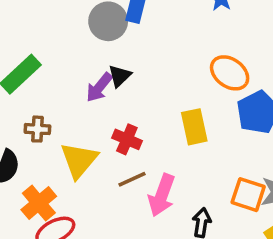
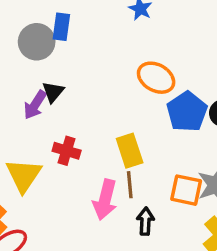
yellow rectangle: (194, 127) -> (130, 151), moved
brown line: (132, 179) -> (130, 185), moved, turned -64

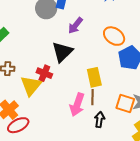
black triangle: (53, 92) -> (62, 52), moved, size x1.6
purple arrow: (35, 105) -> (75, 25), moved
red cross: (67, 151) -> (44, 73), moved

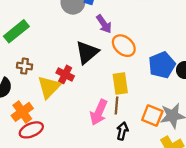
purple arrow: (75, 25) -> (104, 24), turned -78
orange ellipse: (114, 36) -> (124, 46), moved

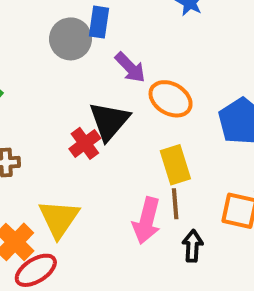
red cross: (65, 74) -> (85, 143), moved, turned 36
yellow triangle: (49, 87) -> (59, 219), moved

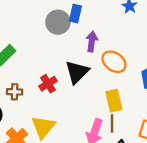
purple arrow: (130, 67) -> (92, 42), turned -132
red cross: (85, 143) -> (48, 84), moved

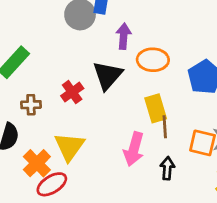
orange ellipse: (114, 62) -> (153, 60), turned -30
brown line: (112, 123) -> (165, 127), moved

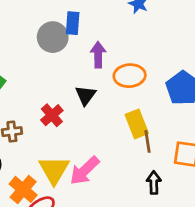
black triangle: (107, 75) -> (86, 95), size x0.7
pink arrow: (134, 149) -> (84, 171), moved, turned 36

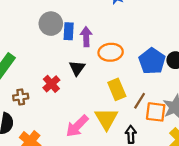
blue rectangle: (73, 23) -> (69, 31), moved
brown line: (148, 141) -> (140, 101), moved, turned 42
yellow triangle: (54, 170) -> (106, 119), moved

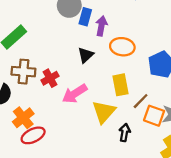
red cross: (51, 84) -> (50, 78), moved
brown cross: (21, 97) -> (23, 72), size x1.5
pink arrow: (77, 126) -> (75, 94), moved

